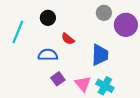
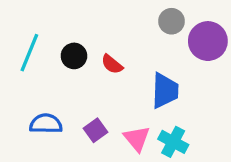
black circle: (48, 18) -> (74, 56), moved
blue semicircle: (48, 55) -> (46, 124), moved

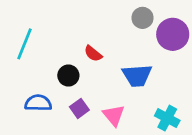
black circle: (74, 56) -> (68, 76), moved
blue trapezoid: (165, 91) -> (137, 76), turned 84
cyan cross: (173, 142) -> (167, 118), moved

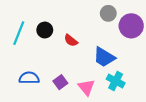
black circle: (68, 76) -> (45, 30), moved
blue trapezoid: (137, 76) -> (104, 57), turned 35
cyan cross: (167, 118) -> (116, 81), moved

